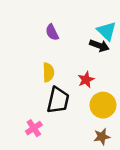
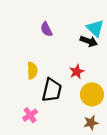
yellow semicircle: (48, 72) -> (32, 71), moved

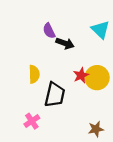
black arrow: (89, 41) -> (65, 43), moved
yellow circle: (92, 94) -> (97, 78), moved

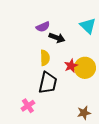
purple semicircle: (49, 31) -> (43, 27), turned -88
yellow semicircle: (34, 74) -> (45, 58), moved

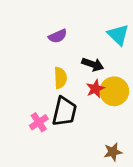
black arrow: (57, 38) -> (93, 64), moved
pink cross: (28, 106) -> (39, 122), moved

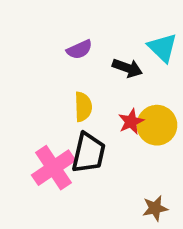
black arrow: (93, 64) -> (127, 68), moved
pink cross: (39, 122) -> (54, 168), size x1.6

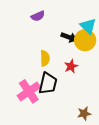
purple semicircle: (79, 50) -> (38, 16), moved
yellow circle: (157, 125) -> (85, 40), moved

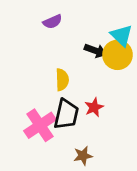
red star: (71, 66) -> (94, 107), moved
brown star: (84, 114) -> (83, 156), moved

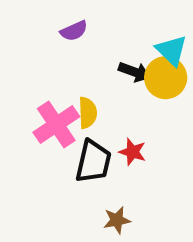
red star: (94, 107) -> (132, 152), turned -30
pink cross: (40, 125) -> (56, 124), moved

